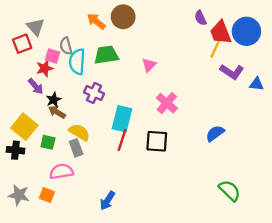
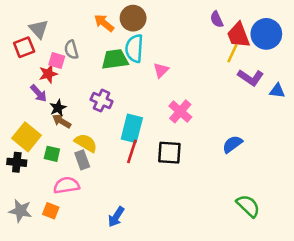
cyan semicircle: (77, 62) -> (134, 48), moved

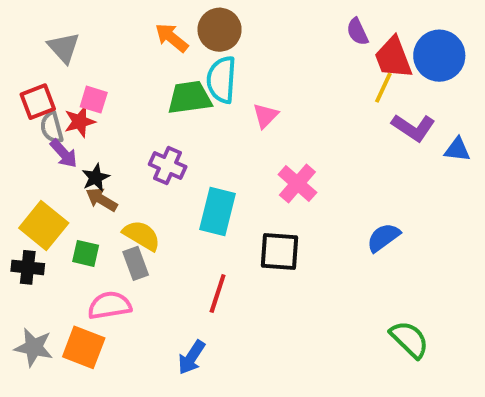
red square: (24, 47) -> (38, 102), moved
gray semicircle: (71, 50) -> (52, 128), moved
red line: (132, 151) -> (218, 293), moved
orange square: (51, 211) -> (84, 347), size x1.5

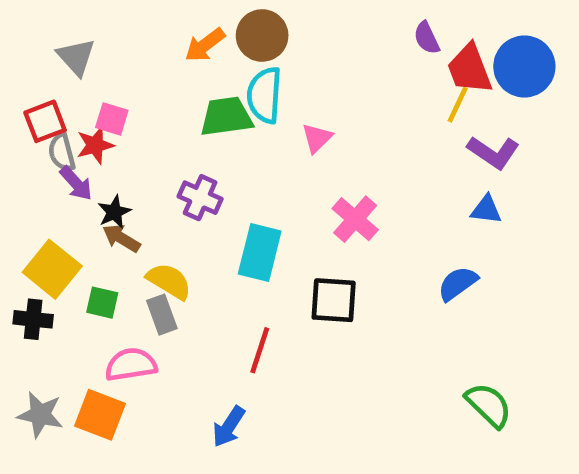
orange arrow: (172, 38) -> (205, 45), turned -76
blue triangle: (457, 150) -> (486, 210), moved

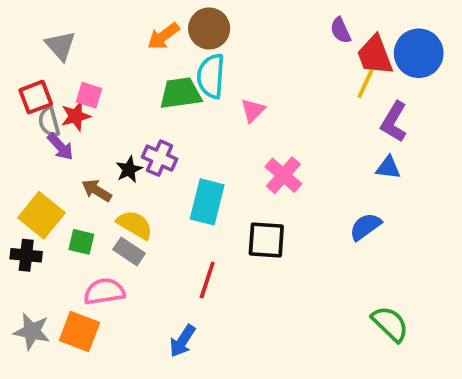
purple L-shape: (493, 152) -> (394, 122), turned 87
black star: (114, 212) -> (129, 169), moved
gray rectangle: (162, 315) -> (129, 251), turned -36

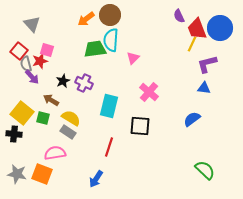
red square: (36, 97) -> (19, 51), turned -30
purple L-shape: (394, 122) -> (207, 64), turned 45
black star: (129, 169) -> (63, 81), moved
green square: (81, 242) -> (43, 118), moved

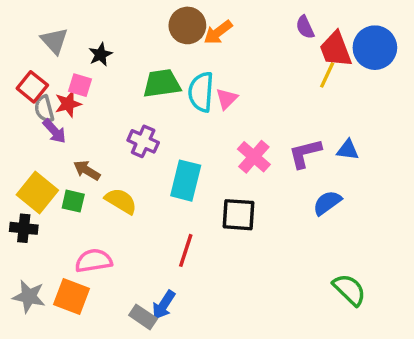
orange arrow: (86, 19) -> (218, 32), moved
cyan semicircle: (111, 40) -> (201, 92), moved
purple L-shape: (207, 64) -> (305, 153), moved
black star: (63, 81) -> (100, 54), moved
gray rectangle: (68, 132) -> (143, 317), moved

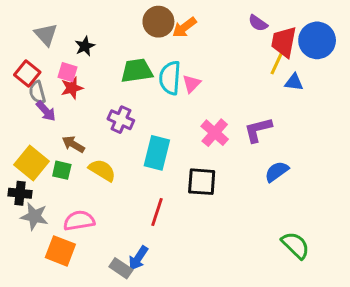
purple semicircle: (305, 27) -> (258, 23), turned -30
red trapezoid: (336, 49) -> (284, 42), turned 32
red star: (68, 104) -> (72, 88), moved
blue triangle: (348, 150) -> (294, 82), moved
gray star: (29, 296) -> (34, 216), moved

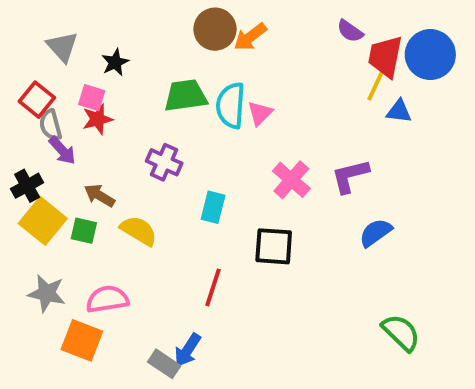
cyan rectangle: (157, 153) -> (213, 207), size x0.7
black cross: (20, 193) -> (27, 186), moved, turned -35

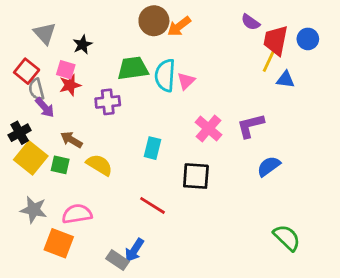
blue circle: (430, 55) -> (308, 39), size x0.6
purple cross: (164, 162) -> (108, 102), moved, turned -30
red line: (213, 287) -> (153, 205), turned -76

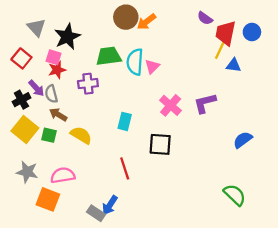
black star: (83, 45) -> (67, 37), size x1.6
gray semicircle: (36, 89) -> (51, 94), moved
black cross: (20, 133) -> (21, 100), moved
blue semicircle: (269, 166) -> (243, 140), moved
red line: (153, 205) -> (125, 168), turned 40

